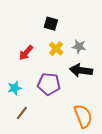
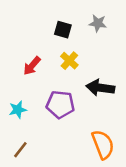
gray star: (79, 47) -> (98, 23), moved
brown line: (22, 113) -> (20, 150), moved

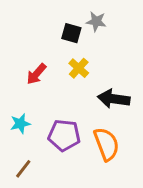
gray star: (98, 23) -> (96, 21), moved
purple pentagon: (60, 105) -> (64, 135), moved
orange semicircle: (103, 145) -> (106, 144), moved

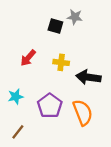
yellow cross: (79, 68) -> (61, 62), moved, turned -35
purple pentagon: (64, 135) -> (50, 106), turned 30

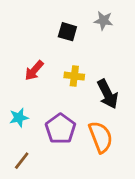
gray star: (75, 17) -> (103, 21), moved
black arrow: (88, 77) -> (108, 94), turned -125

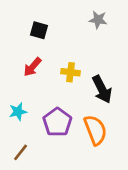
black square: (67, 32) -> (39, 30), moved

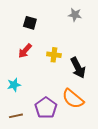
purple pentagon: (57, 122) -> (46, 108), moved
orange semicircle: (95, 130) -> (73, 99), turned 150
brown line: (21, 152) -> (16, 116), turned 40

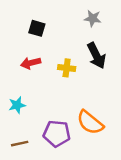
red arrow: (25, 51) -> (31, 63), turned 35
black arrow: (78, 68) -> (96, 56), moved
purple pentagon: (46, 108) -> (57, 134), turned -30

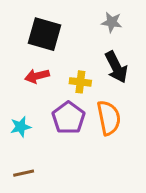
black square: (37, 28) -> (45, 34), size x1.6
orange semicircle: (90, 122) -> (109, 118), moved, turned -140
purple pentagon: (57, 134) -> (68, 118), moved, turned 30

